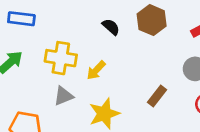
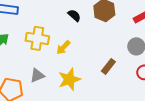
gray triangle: (63, 96) -> (37, 75), moved

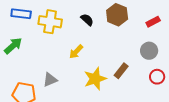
yellow cross: (37, 38) -> (50, 22), moved
yellow star: (69, 79) -> (95, 79), moved

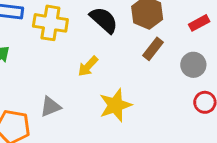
black semicircle: (87, 20) -> (104, 20), size x1.5
brown rectangle: (121, 71) -> (153, 49), moved

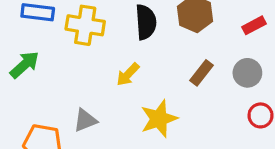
black semicircle: (104, 20) -> (146, 22), turned 44
brown rectangle: (153, 49) -> (202, 73), moved

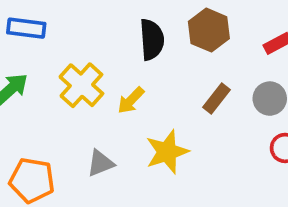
yellow cross: (85, 25) -> (81, 85), moved, turned 33
gray triangle: (85, 120) -> (100, 163), moved

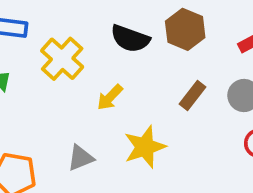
black semicircle: (152, 40) -> (130, 39), turned 114
yellow cross: (81, 85) -> (62, 59), moved

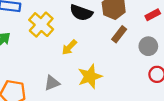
brown rectangle: (193, 95) -> (119, 34), moved

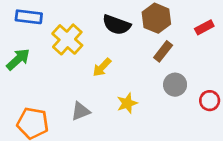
gray circle: (148, 46) -> (175, 85), moved
yellow star: (90, 77) -> (127, 103), size x0.7

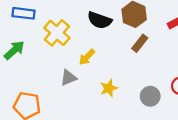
gray circle: (175, 85) -> (150, 96), moved
gray triangle: (81, 111) -> (68, 78), moved

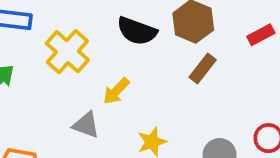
gray triangle: (68, 78) -> (86, 125), turned 42

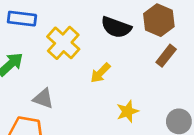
gray triangle: (86, 125) -> (43, 99), moved

